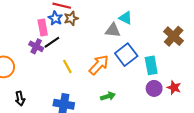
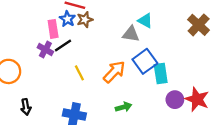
brown cross: (174, 36) -> (199, 25), moved
cyan rectangle: (151, 65) -> (161, 74), moved
red star: (174, 88) -> (197, 99), size x1.5

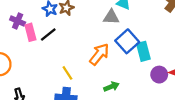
pink rectangle: (53, 29) -> (30, 32), moved
purple cross: (45, 50) -> (18, 21), moved
yellow line: (79, 73) -> (67, 73), moved

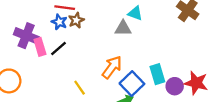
purple cross: (18, 21) -> (26, 36), size x1.5
blue square: (127, 41) -> (132, 84), moved
cyan rectangle: (143, 51) -> (157, 74), moved

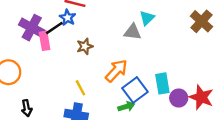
cyan triangle: (135, 13) -> (147, 18), turned 49
brown star: (76, 20) -> (85, 46), moved
black line: (58, 48) -> (54, 28), moved

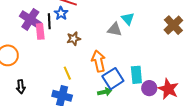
cyan triangle: (147, 18) -> (128, 19), turned -32
black line: (54, 28) -> (49, 21), turned -63
orange arrow: (116, 71) -> (99, 61), turned -60

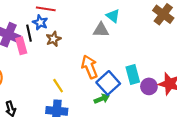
brown star: (74, 39) -> (53, 39), moved

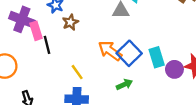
black line: (29, 33) -> (47, 45), moved
orange arrow: (89, 67) -> (110, 51), turned -30
blue square: (108, 83) -> (129, 53), moved

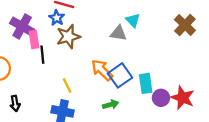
brown star: (70, 22) -> (68, 37), size x1.5

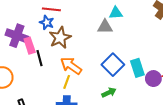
cyan triangle: (133, 20) -> (116, 13), turned -40
orange arrow: (102, 70) -> (71, 66), moved
yellow line: (67, 85) -> (67, 82), turned 56

